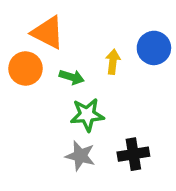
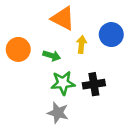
orange triangle: (48, 33) -> (63, 18), moved
black cross: (133, 154) -> (94, 84), moved

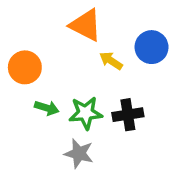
yellow arrow: (81, 44) -> (111, 61), turned -63
green arrow: (52, 56) -> (47, 108), moved

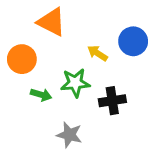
orange triangle: (86, 25) -> (52, 22), moved
green star: (86, 113) -> (75, 83), moved

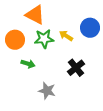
green star: (75, 83) -> (44, 39), moved
black cross: (112, 101) -> (76, 68), turned -30

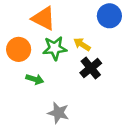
blue circle: (90, 28) -> (109, 16), moved
black cross: (76, 68) -> (91, 68), moved

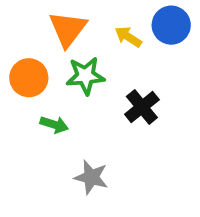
orange triangle: (43, 18) -> (68, 29), turned 40
yellow arrow: (82, 44) -> (128, 37), moved

